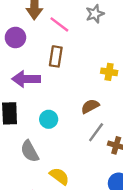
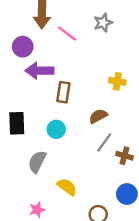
brown rectangle: (56, 56) -> (63, 92), moved
purple arrow: (26, 79) -> (39, 71), moved
gray semicircle: (30, 151) -> (37, 162), turned 55

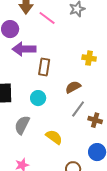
yellow semicircle: (67, 187) -> (54, 137), moved

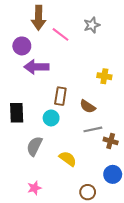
brown rectangle: (44, 67) -> (60, 96), moved
brown semicircle: (73, 87) -> (88, 107), turned -119
gray line: (78, 109) -> (93, 129), turned 42

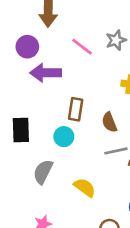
gray star: (92, 25) -> (116, 40), moved
pink line: (60, 34) -> (82, 47), moved
brown semicircle: (88, 107) -> (109, 122), turned 35

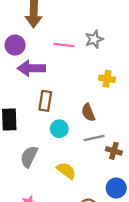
pink line: (82, 47) -> (64, 45), turned -30
brown rectangle: (76, 109) -> (45, 101), moved
cyan circle: (64, 137) -> (59, 129), moved

